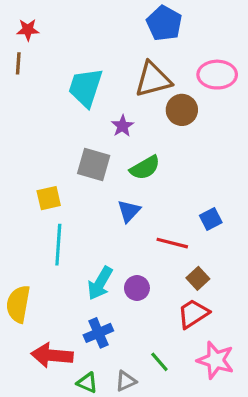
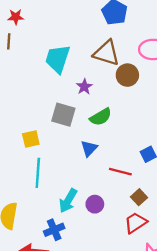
brown triangle: (153, 79) -> (106, 53), turned 32
blue cross: (98, 333) -> (54, 230), moved

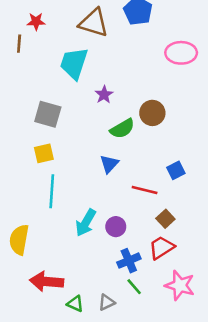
red star: (16, 17) -> (36, 21), moved
brown triangle: (106, 53) -> (94, 23), moved
brown circle: (127, 75) -> (152, 113), moved
gray square: (63, 115) -> (48, 114), moved
blue cross: (54, 230) -> (129, 261), moved

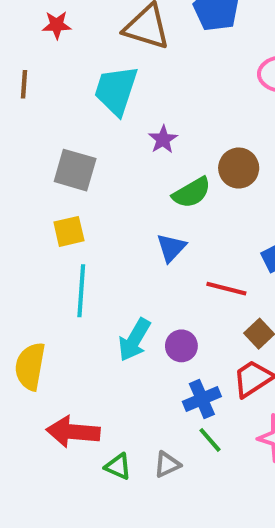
brown line: (19, 44) -> (24, 84), moved

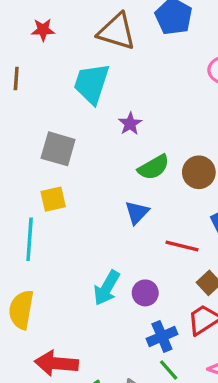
brown circle: (239, 168) -> (199, 172), moved
cyan line: (81, 291) -> (30, 239), moved

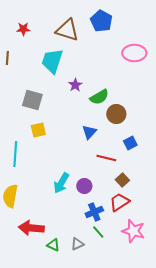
green semicircle: (154, 167) -> (99, 97), moved
yellow square: (53, 199) -> (38, 130), moved
blue triangle: (137, 212) -> (89, 132), moved

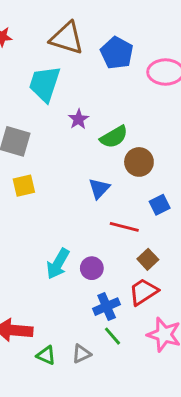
blue pentagon: (101, 21) -> (117, 53), moved

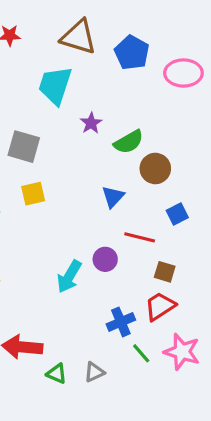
brown square: (148, 259) -> (165, 272), turned -30
purple circle: (92, 268) -> (105, 259), moved
green line: (112, 336) -> (141, 353), moved

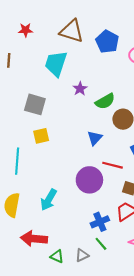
purple circle: (105, 259) -> (89, 180), size x1.6
cyan arrow: (69, 277) -> (49, 200), moved
green line: (141, 353) -> (101, 244), moved

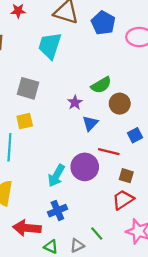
purple star: (80, 89) -> (75, 103), moved
yellow square: (41, 136) -> (25, 121), moved
cyan arrow: (49, 200) -> (56, 176), moved
blue cross: (100, 222) -> (57, 211), moved

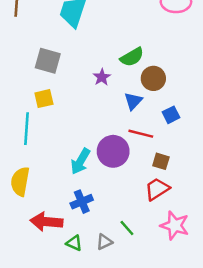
blue triangle: (90, 123) -> (133, 101), moved

